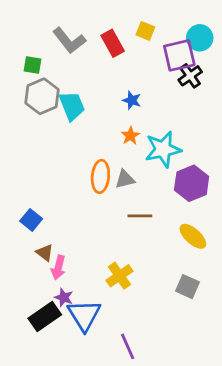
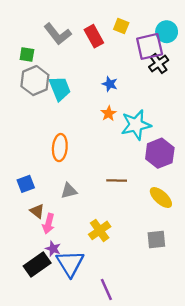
orange ellipse: (100, 176) -> (60, 148), moved
gray triangle: (125, 179) -> (69, 191), moved
blue square: (31, 220) -> (26, 184), turned 30
gray square: (187, 287) -> (156, 240), turned -30

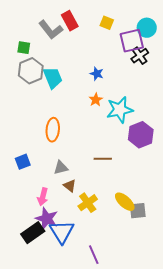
red rectangle: (94, 36) -> (70, 21), moved
yellow ellipse: (161, 198) -> (125, 202), moved
brown triangle: (37, 211) -> (70, 186), moved
purple star: (53, 249) -> (47, 219), size x1.6

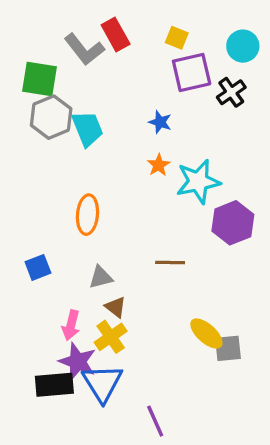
purple square: (132, 41) -> (192, 72), moved
green square: (24, 48) -> (40, 79), size x1.6
yellow cross: (88, 203) -> (111, 337), moved
black rectangle: (33, 233) -> (54, 385), turned 30

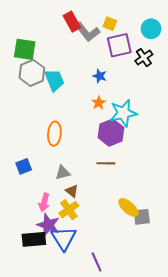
gray L-shape: (84, 49) -> (87, 32), moved
purple hexagon: (233, 223) -> (111, 133), moved

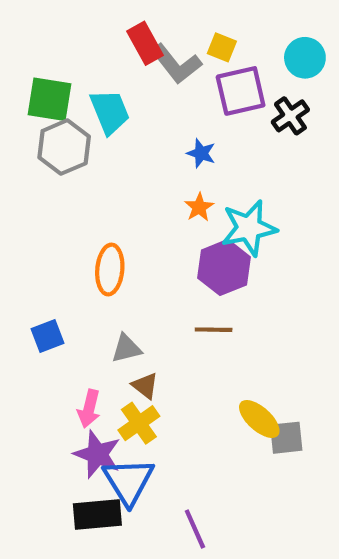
cyan trapezoid: (54, 80) -> (110, 112), moved
black rectangle: (34, 239) -> (97, 514), moved

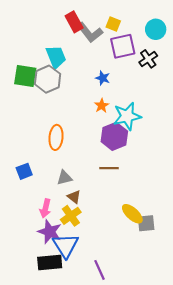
green square: (50, 99) -> (25, 76), moved
gray hexagon: (64, 147) -> (48, 79), moved

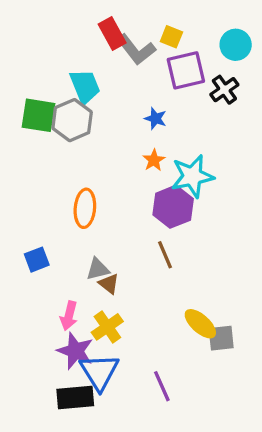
brown line: (109, 168) -> (165, 255), turned 66
brown triangle: (74, 197) -> (109, 284), moved
purple line: (99, 270) -> (162, 386), moved

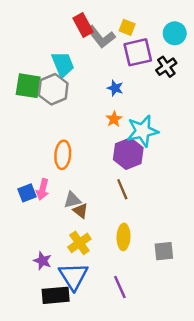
pink arrow: (69, 316) -> (43, 189), moved
yellow ellipse: (200, 324) -> (123, 237), moved, turned 50
purple star: (75, 351) -> (43, 261), moved, size x0.7

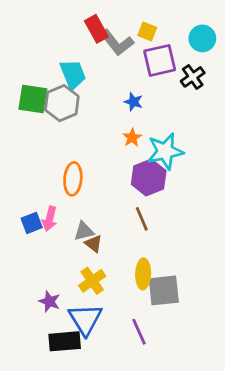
gray square: (164, 251) -> (164, 290), moved, size x1.4

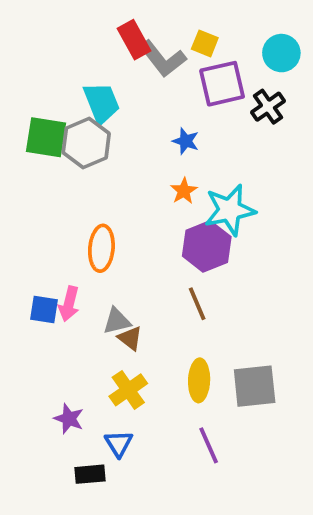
blue square: (32, 223) -> (44, 310), turned 30
gray square: (164, 290) -> (255, 386), moved
blue triangle: (85, 319) -> (119, 444), size x0.6
purple line: (139, 332) -> (209, 445), moved
black rectangle: (65, 341) -> (90, 474), size x0.7

